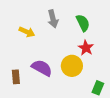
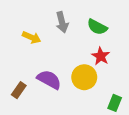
green semicircle: (83, 23) -> (97, 27), turned 144
brown rectangle: (16, 77) -> (19, 90), turned 40

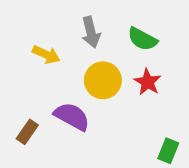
yellow circle: (84, 77) -> (103, 80), moved

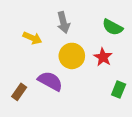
green semicircle: (142, 39) -> (113, 27), moved
green rectangle: (168, 151) -> (119, 89), moved

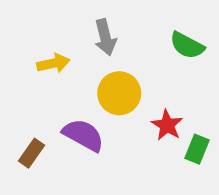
yellow arrow: (32, 38) -> (53, 63), turned -36
red star: (103, 57) -> (167, 125), moved

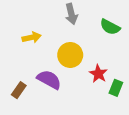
gray arrow: (105, 37) -> (71, 14), moved

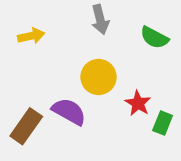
yellow arrow: (32, 37) -> (31, 36), moved
brown rectangle: (19, 90) -> (26, 126), size x1.5

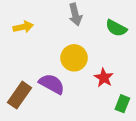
green rectangle: (163, 123) -> (122, 104), moved

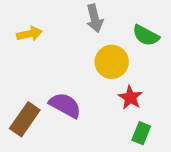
yellow circle: (74, 58) -> (112, 62), moved
green rectangle: (122, 104) -> (141, 133), moved

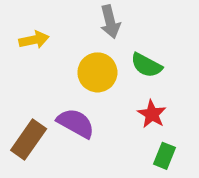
green semicircle: (146, 35) -> (146, 65), moved
yellow circle: (112, 62) -> (97, 72), moved

